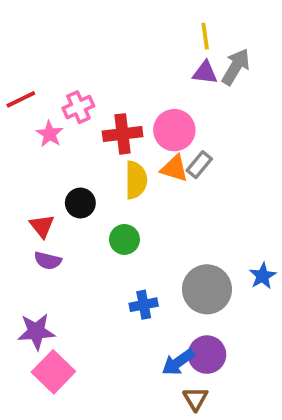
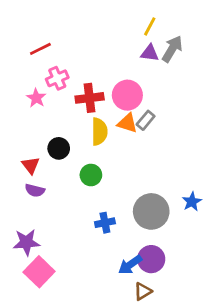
yellow line: (205, 36) -> (150, 26), turned 36
red line: (21, 99) -> (40, 49), moved
brown triangle: (195, 399) -> (143, 291), turned 30

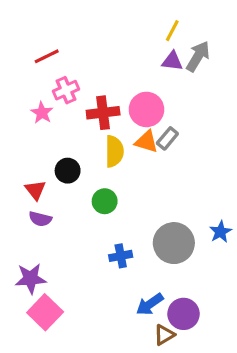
purple circle: (151, 259) -> (183, 314), moved

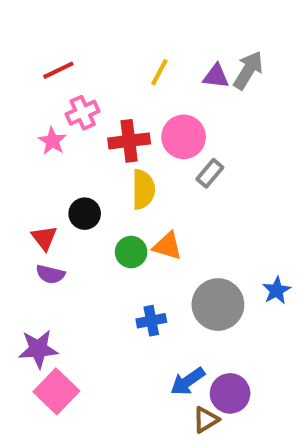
yellow line: (172, 31) -> (159, 72), moved
orange triangle: (146, 142) -> (167, 246), moved

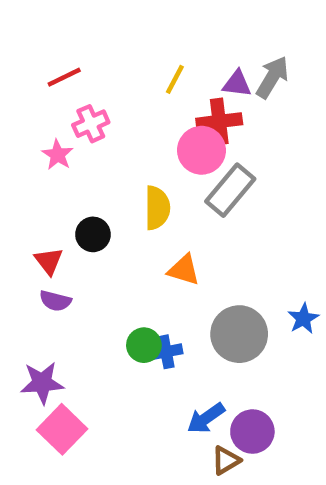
red cross: (129, 141) -> (219, 121), moved
gray rectangle: (210, 173) -> (230, 190), size x1.6
green circle: (131, 252) -> (144, 345), moved

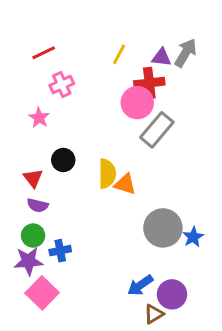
pink star: (58, 155) -> (39, 118), moved
yellow semicircle: (157, 208) -> (107, 174), moved
blue star: (303, 319) -> (193, 237), moved
green circle: (144, 345) -> (33, 235), moved
blue cross: (166, 352) -> (60, 251), moved

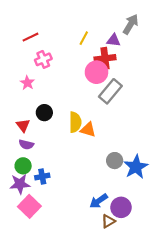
gray arrow: (186, 53) -> (131, 24), moved
gray circle: (163, 228) -> (115, 161), size x0.6
blue star: (193, 237) -> (136, 167), size x1.6

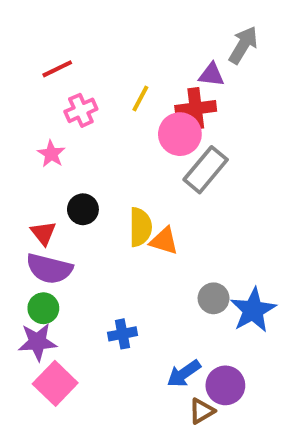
yellow line: (84, 38) -> (140, 98), moved
purple semicircle: (26, 145) -> (49, 269), size x1.6
blue cross: (42, 176) -> (123, 334), moved

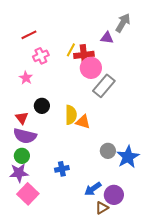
red cross: (196, 108) -> (84, 55), moved

